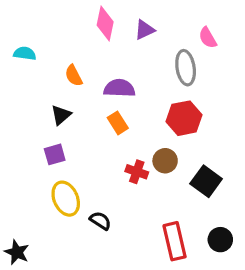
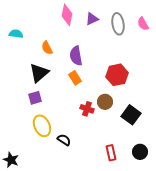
pink semicircle: (208, 38) -> (143, 24), moved
gray ellipse: (186, 68) -> (118, 24), moved
purple semicircle: (119, 88) -> (76, 56), turned -102
black triangle: (61, 115) -> (39, 73), size x1.5
red rectangle: (175, 241) -> (111, 153), size x0.7

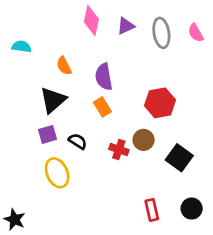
black semicircle: (64, 140) -> (78, 141), moved

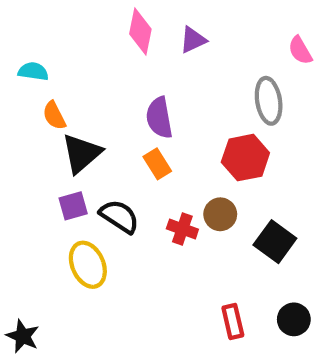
gray ellipse: (161, 33) -> (269, 101), moved
orange semicircle: (64, 66) -> (54, 116), moved
black semicircle: (78, 141) -> (119, 216), size x1.4

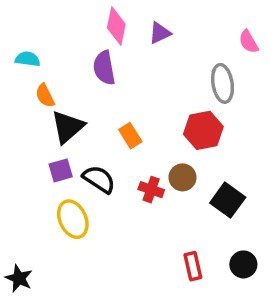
purple semicircle: (159, 118) -> (104, 68), moved

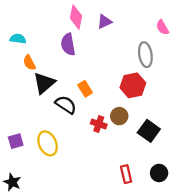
purple square: (61, 170) -> (16, 141), moved
black semicircle: (99, 179) -> (66, 105), moved

